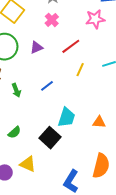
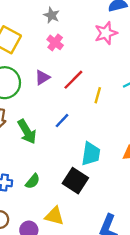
red line: (71, 46) -> (73, 80), moved
green arrow: (16, 90) -> (27, 132), size x1.5

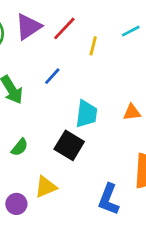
purple triangle: (42, 77) -> (28, 27), size x1.5
yellow triangle: (54, 216) -> (46, 187), turned -36

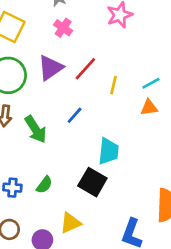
cyan line: (131, 31) -> (151, 83), moved
orange triangle: (132, 112) -> (149, 108), moved

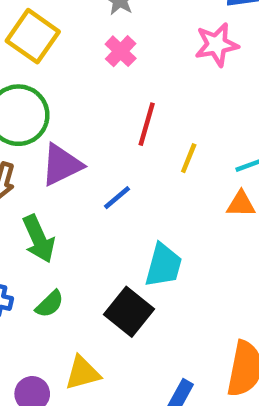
purple triangle: (50, 68) -> (62, 165), moved
red line: (85, 69) -> (147, 124), turned -35
green arrow: (36, 129) -> (39, 239), moved

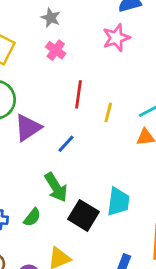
green arrow: (39, 239) -> (56, 187), moved
cyan trapezoid: (163, 265) -> (118, 202), moved

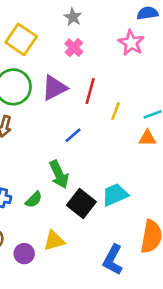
pink star: (116, 38) -> (131, 43), turned -30
purple triangle: (28, 128) -> (54, 88), moved
cyan trapezoid: (118, 202) -> (115, 195), turned -128

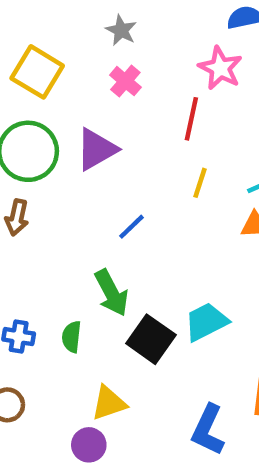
red line: (90, 91) -> (191, 119), moved
green semicircle: (34, 200) -> (72, 337), turned 144
purple circle: (24, 254) -> (89, 445), moved

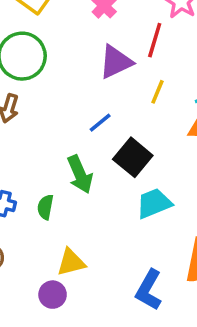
purple triangle: (96, 149) -> (116, 62), moved
black square: (151, 339) -> (133, 157), moved

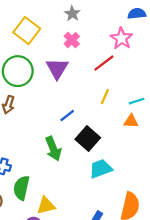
red line: (155, 40) -> (104, 63), turned 35
purple triangle: (116, 62) -> (57, 68), moved, turned -35
green semicircle: (45, 207) -> (21, 188), moved, size x1.5

